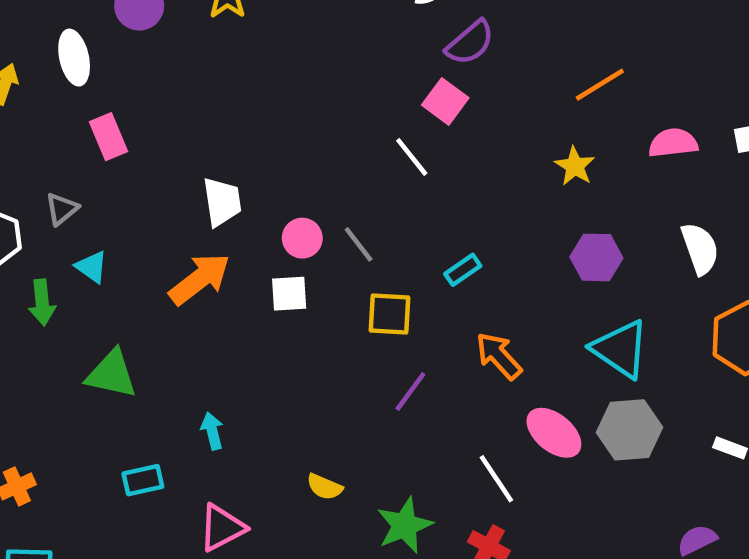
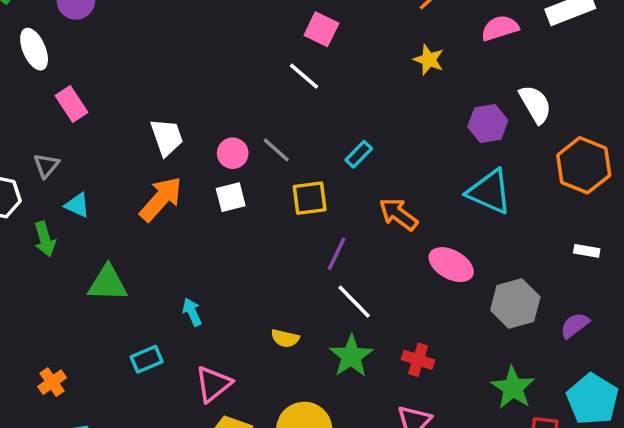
purple hexagon: (596, 257) -> (488, 124), moved
gray hexagon: (629, 430) -> (515, 304), moved
white line: (496, 479) -> (354, 302), moved

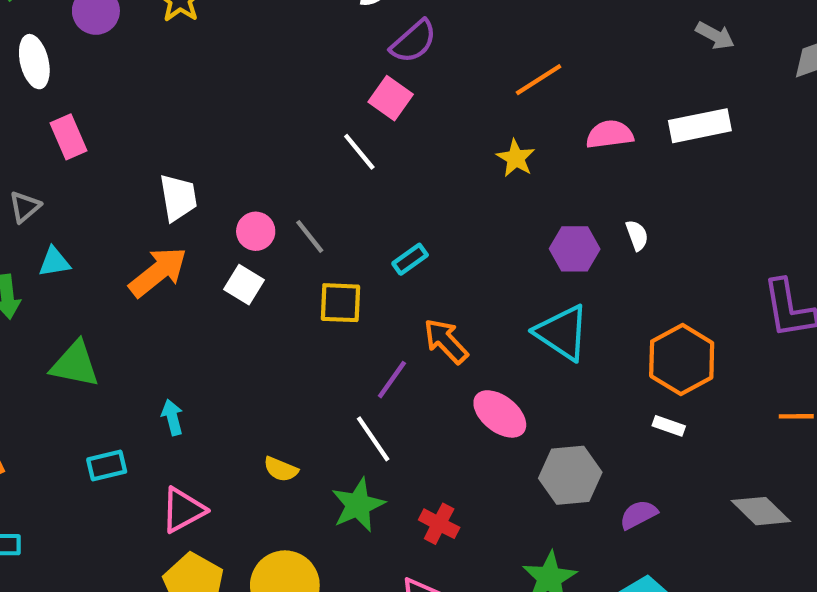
white semicircle: (535, 104) -> (637, 235), size x0.6
orange hexagon: (584, 165) -> (682, 359), moved
white square: (231, 197) -> (244, 285), turned 36
cyan triangle: (77, 205) -> (54, 262), turned -44
purple line: (337, 254) -> (392, 380), moved

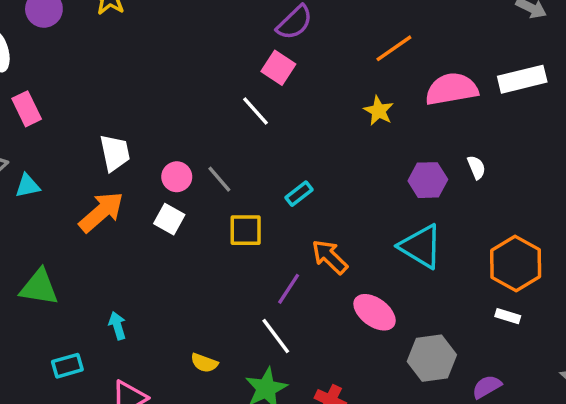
pink semicircle: (610, 134) -> (452, 89), size x1.4
cyan triangle: (54, 262) -> (28, 186), moved

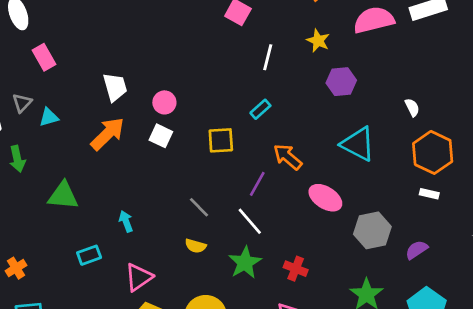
white line: (256, 111) -> (268, 57), moved, turned 60
white semicircle: (476, 167) -> (412, 107), moved
gray line: (219, 179) -> (199, 207), moved
purple hexagon: (428, 180) -> (341, 82), moved

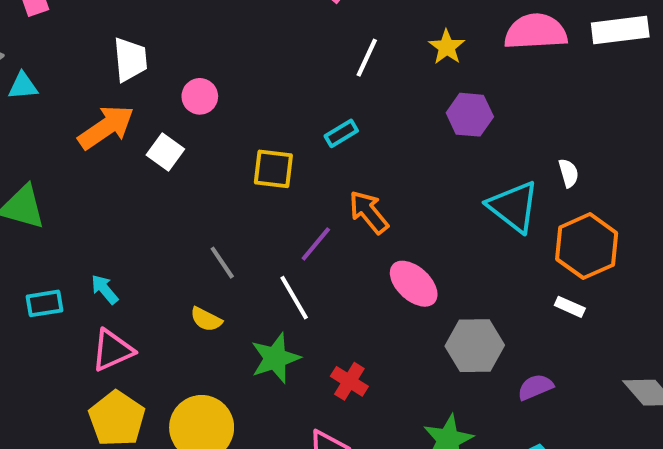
white square: (161, 136) -> (165, 152), moved
cyan triangle: (358, 144) -> (513, 207), moved
cyan arrow: (126, 221) -> (105, 289), moved, turned -30

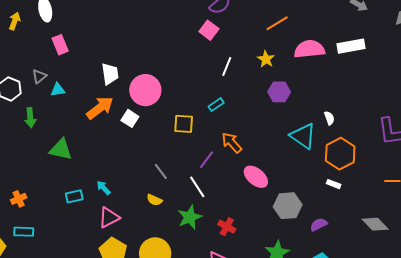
pink circle: (200, 96) -> (145, 90), size x1.8

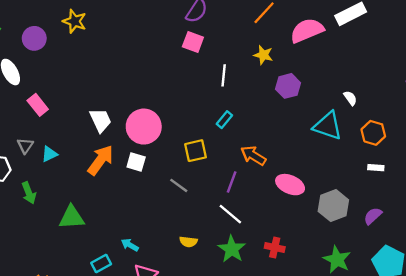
orange hexagon: (340, 154) -> (373, 133), size x0.7
gray line: (161, 171) -> (179, 185), moved

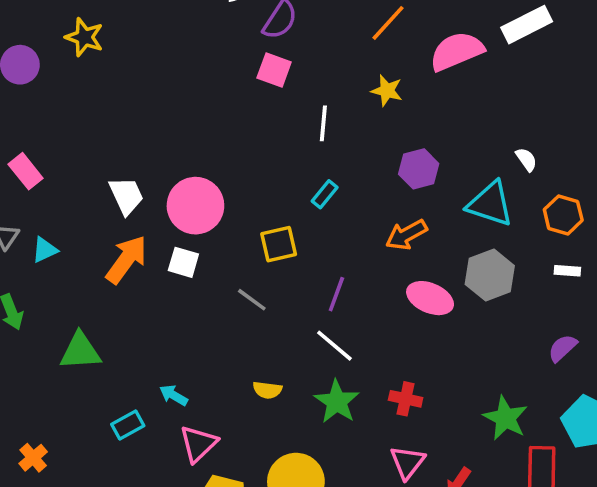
purple hexagon: (288, 86) -> (419, 169), moved
orange arrow: (253, 156) -> (406, 235), moved, turned -60
gray hexagon: (333, 206) -> (490, 275), moved

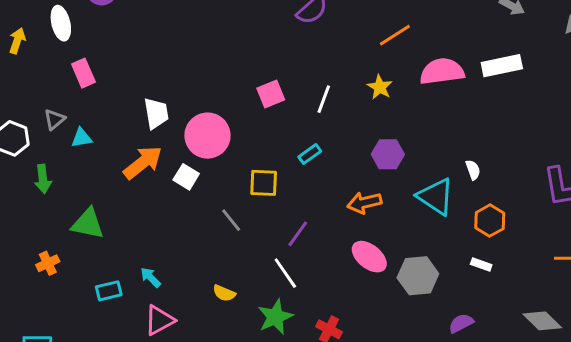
pink square: (274, 70) -> (271, 94), moved, turned 32
gray hexagon: (490, 275) -> (418, 276), moved
orange cross: (33, 458) -> (48, 263), moved

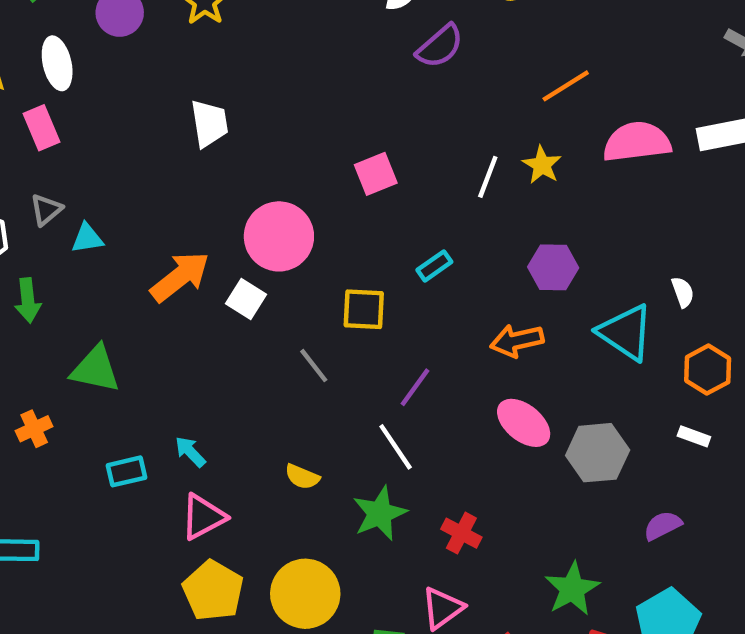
pink rectangle: (83, 73) -> (42, 128), moved
white line: (324, 99) -> (488, 177), moved
white trapezoid: (156, 113) -> (209, 123), moved

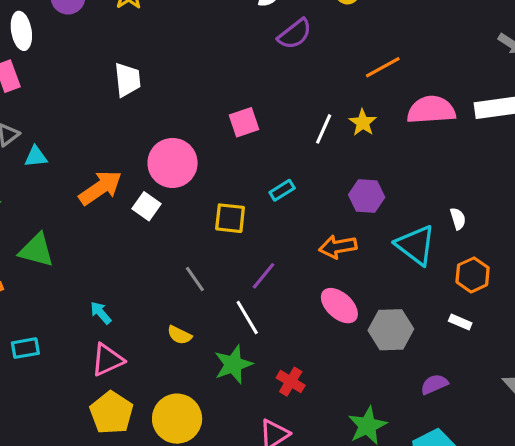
gray line: (314, 366) -> (195, 279), moved
cyan rectangle: (127, 471) -> (25, 348), moved

